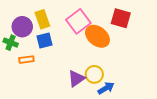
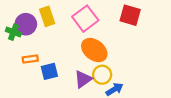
orange ellipse: (97, 36) -> (94, 50), moved
blue square: (44, 40) -> (49, 71), moved
green cross: (11, 43) -> (13, 32), moved

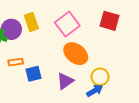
yellow circle: (102, 75) -> (100, 77), moved

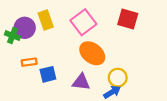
purple triangle: (65, 81) -> (81, 82), turned 42

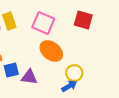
pink square: (83, 22) -> (43, 23), turned -30
purple triangle: (81, 82) -> (29, 77), moved

